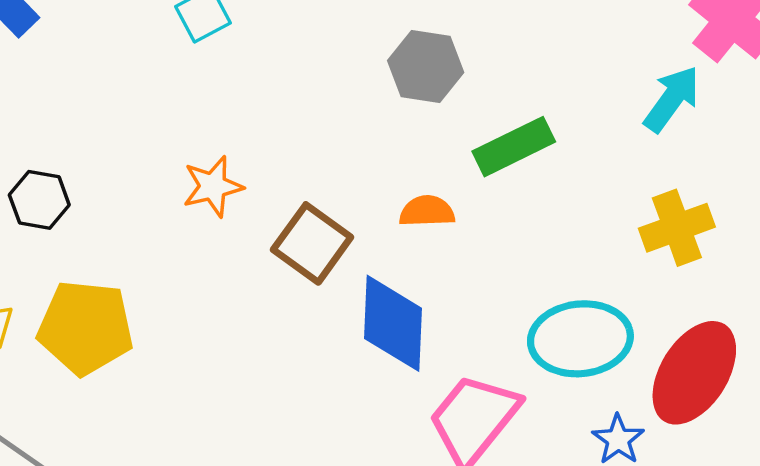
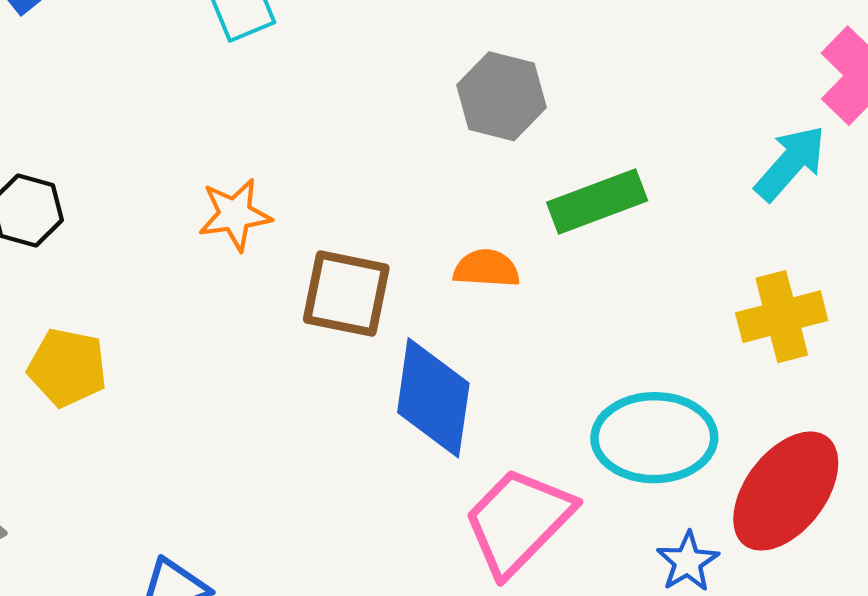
brown square: (312, 243) -> (346, 294), turned -30
yellow pentagon: (86, 327) -> (67, 368), size x0.7

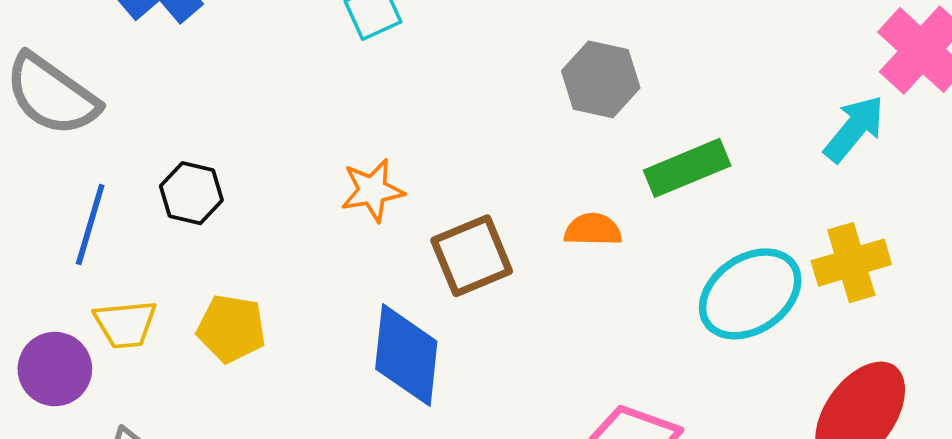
brown square: (346, 294) -> (472, 256), turned -32
blue diamond: (433, 398) -> (406, 355), moved
cyan ellipse: (654, 438) -> (750, 294), moved, turned -32

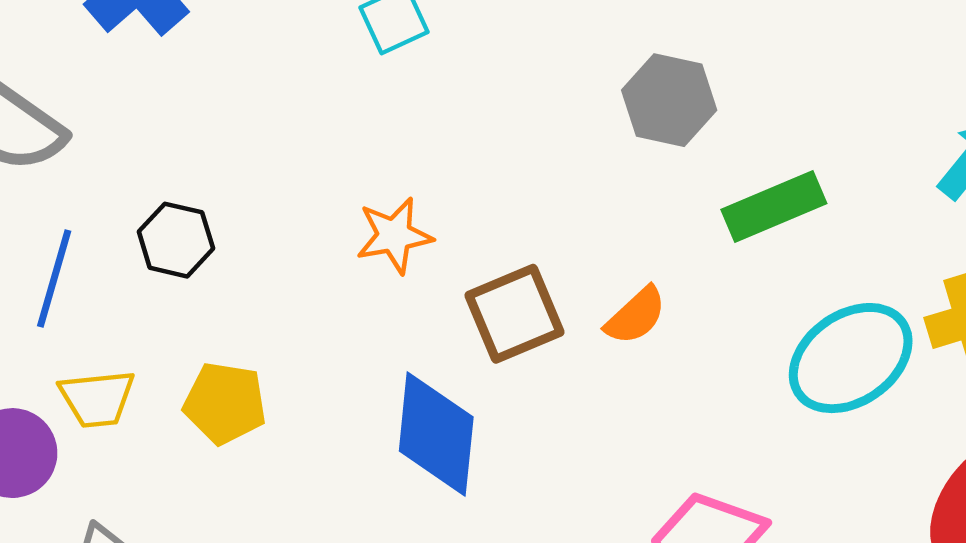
orange semicircle: (593, 230) -> (636, 316), moved, turned 136

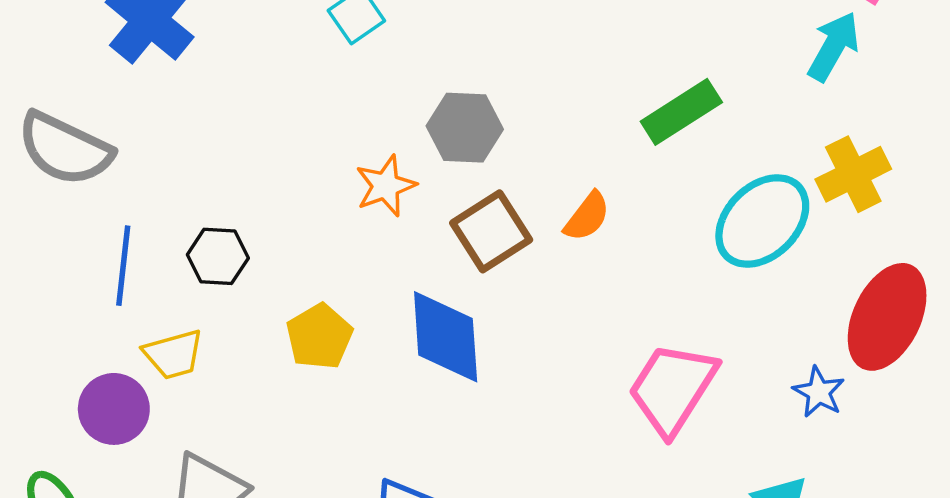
gray hexagon: (669, 100) -> (465, 128), moved
black hexagon: (176, 240) -> (218, 256), moved
yellow pentagon: (225, 403) -> (319, 337), moved, turned -30

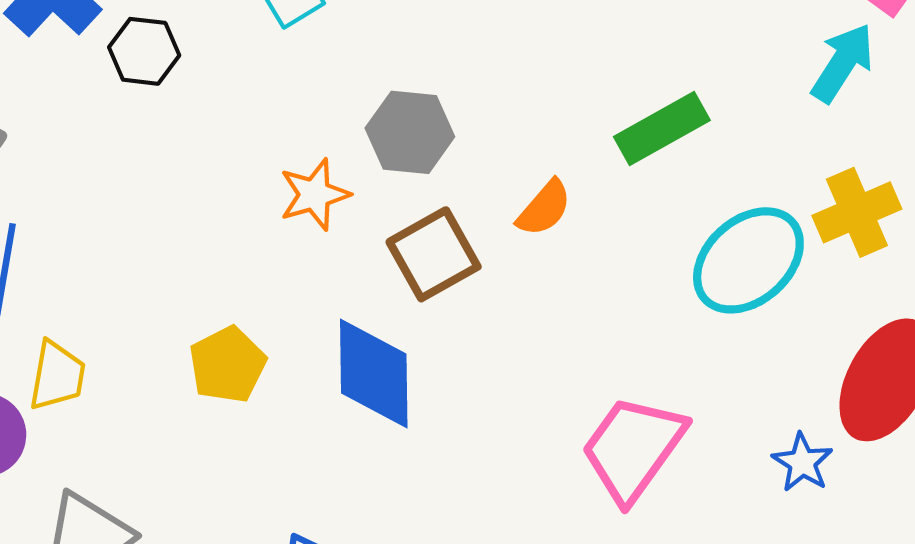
orange semicircle: (587, 217) -> (544, 208), moved
black hexagon: (218, 256) -> (144, 51), moved
yellow trapezoid: (173, 354) -> (57, 376), turned -68

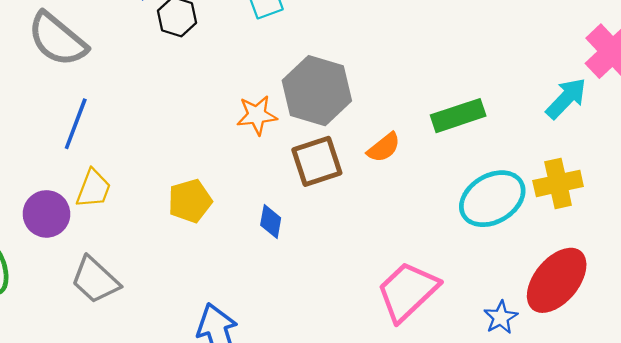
gray hexagon: (410, 132) -> (317, 91), size x1.4
blue diamond: (374, 373) -> (271, 221), size x0.5

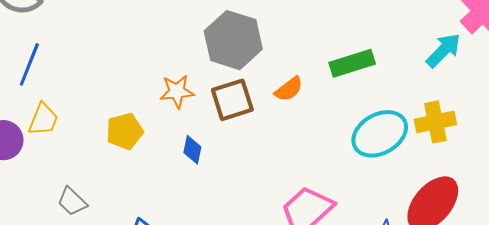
orange star: (257, 115) -> (177, 91), moved
gray trapezoid: (95, 280) -> (72, 201), moved, size x0.7

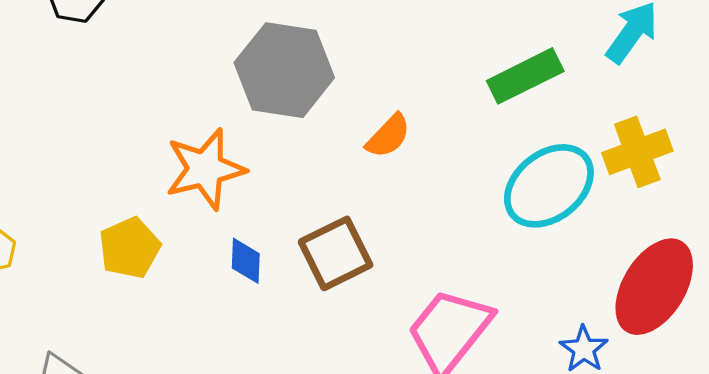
green rectangle: (352, 63) -> (525, 76), moved
orange star: (177, 91) -> (205, 169), size x1.4
brown square: (232, 100) -> (336, 253), moved

